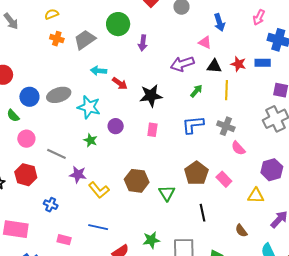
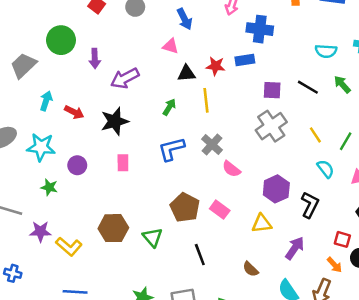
purple arrow: (182, 64) -> (125, 78), moved
cyan arrow: (99, 71) -> (46, 101), turned 112
gray cross: (226, 126) -> (212, 144), turned 30

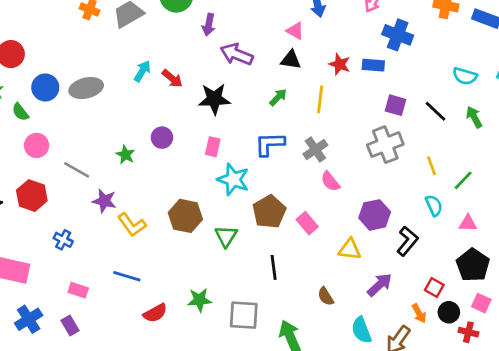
black triangle: (186, 73) -> (291, 60), moved
purple arrow: (125, 78) -> (237, 54), turned 36
cyan arrow: (46, 101) -> (142, 71), moved
cyan star: (41, 147) -> (233, 179), moved

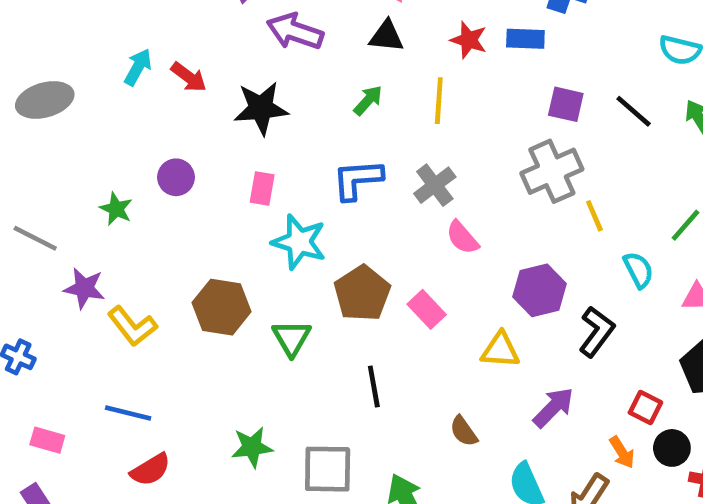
yellow line: (432, 166) -> (594, 216), moved
red semicircle: (155, 313) -> (151, 470), moved

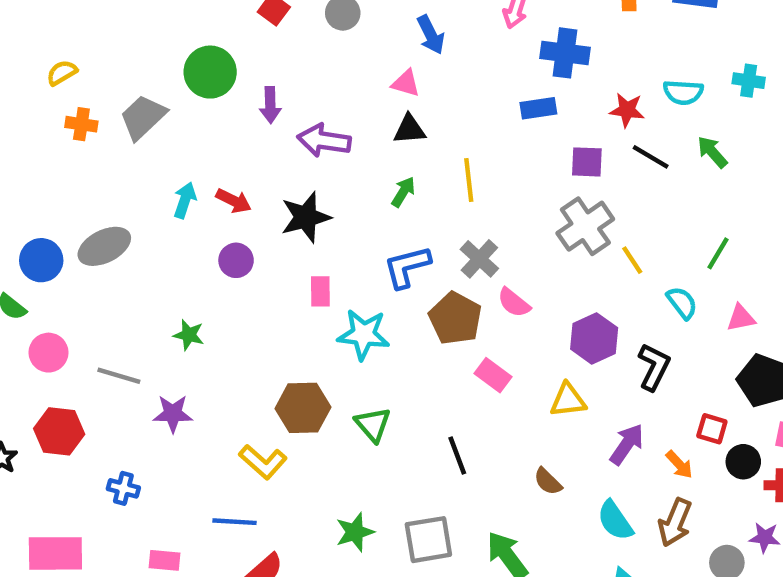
red star: (469, 40) -> (627, 110), moved
purple circle: (176, 177) -> (236, 260), moved
brown pentagon: (362, 293) -> (455, 318), moved
yellow L-shape: (132, 326) -> (263, 462), moved
orange arrow: (622, 452) -> (679, 465), moved

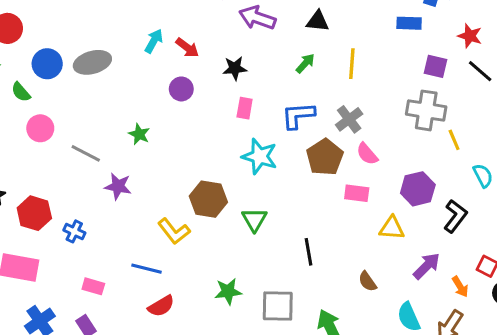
black star: (306, 217) -> (235, 68), size x0.7
gray cross: (585, 226) -> (426, 110), turned 33
pink rectangle: (320, 291) -> (245, 108), moved
pink rectangle: (493, 375) -> (357, 193), moved, turned -40
red hexagon: (59, 431) -> (34, 213), moved

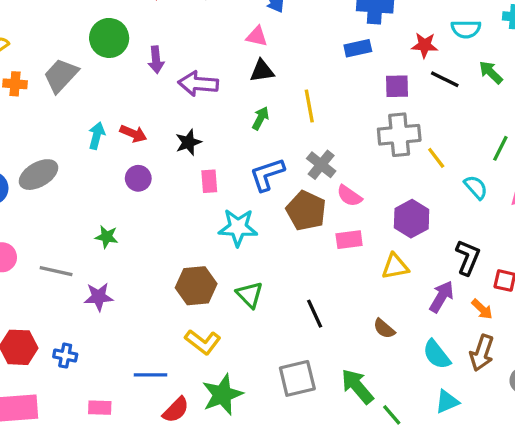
black L-shape: (455, 216) -> (468, 257), moved
yellow L-shape: (174, 231) -> (203, 342), moved
green star: (228, 291) -> (222, 395), moved, size x1.4

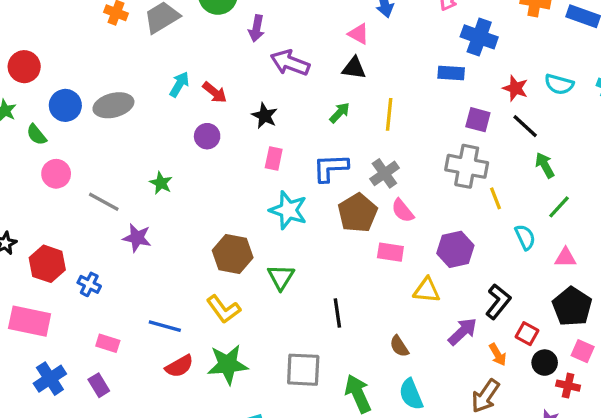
green arrow: (491, 72) -> (545, 165), moved
black star: (188, 142) -> (265, 116), turned 30
cyan semicircle: (437, 354) -> (411, 394), moved

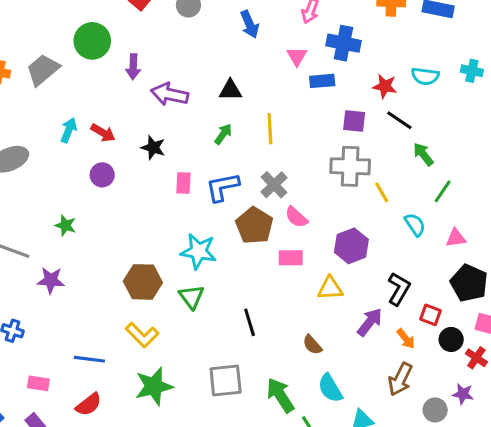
pink triangle: (359, 34) -> (297, 56), moved, turned 40
pink rectangle: (274, 158) -> (183, 183), moved
cyan star: (288, 210) -> (199, 251), moved
red semicircle: (179, 366) -> (89, 404), moved
red cross: (568, 386) -> (476, 358), turned 30

